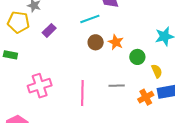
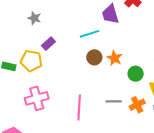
yellow pentagon: (18, 22) -> (31, 61), moved
orange cross: (146, 97) -> (137, 105), moved

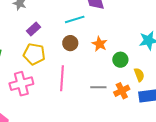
brown circle: (94, 57) -> (70, 43), moved
yellow pentagon: (31, 61) -> (34, 54), moved
pink line: (79, 108) -> (62, 78), moved

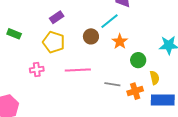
cyan line: (75, 19) -> (110, 21), moved, turned -30
pink line: (62, 78) -> (78, 70), turned 75
pink cross: (21, 84) -> (37, 70), size x0.6

